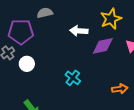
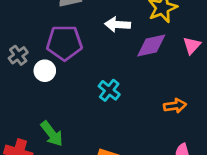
purple pentagon: (21, 32) -> (64, 43), moved

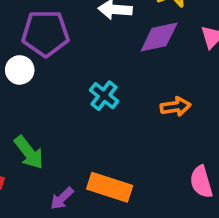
orange arrow: (175, 106) -> (176, 107), moved

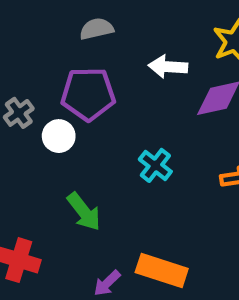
green arrow: (29, 152) -> (84, 212), moved

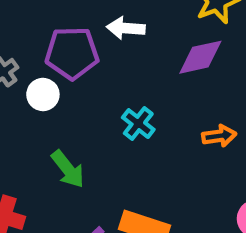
white arrow: (168, 67) -> (126, 28), moved

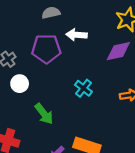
white circle: (43, 95) -> (20, 84), moved

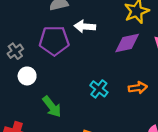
cyan cross: (83, 88) -> (99, 89), moved

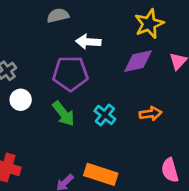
purple pentagon: (54, 41) -> (70, 74), moved
green arrow: (52, 107) -> (63, 114), moved

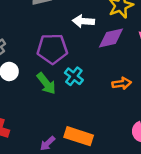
white arrow: (88, 42) -> (83, 21), moved
cyan cross: (105, 115) -> (74, 76), moved

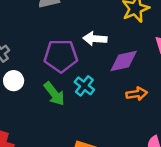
white arrow: (83, 21) -> (95, 39), moved
purple diamond: (111, 38) -> (124, 61), moved

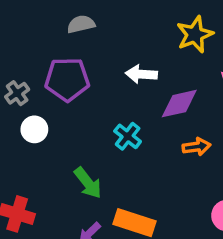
purple pentagon: (61, 56) -> (67, 79), moved
green arrow: (54, 94) -> (88, 183), moved

